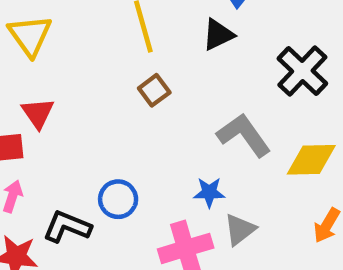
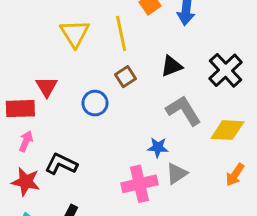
yellow triangle: (30, 35) -> (75, 33), moved
black triangle: (218, 35) -> (172, 66), moved
blue circle: (118, 199) -> (95, 103), moved

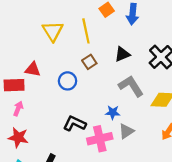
red triangle: (47, 87) -> (33, 69), turned -49
black L-shape: (61, 164) -> (75, 124), moved

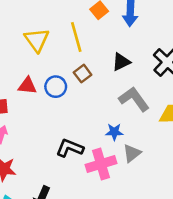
red triangle: (33, 69) -> (27, 86), moved
blue circle: (68, 81) -> (56, 87), moved

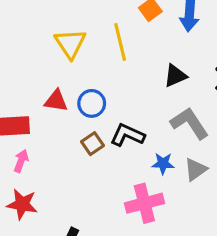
brown square: (83, 74) -> (92, 144), moved
black L-shape: (70, 148) -> (127, 135), moved
gray triangle: (132, 153) -> (196, 170), moved

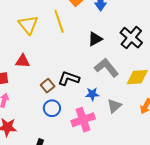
blue circle: (92, 103) -> (52, 108), moved
gray triangle: (196, 170) -> (114, 106), moved

